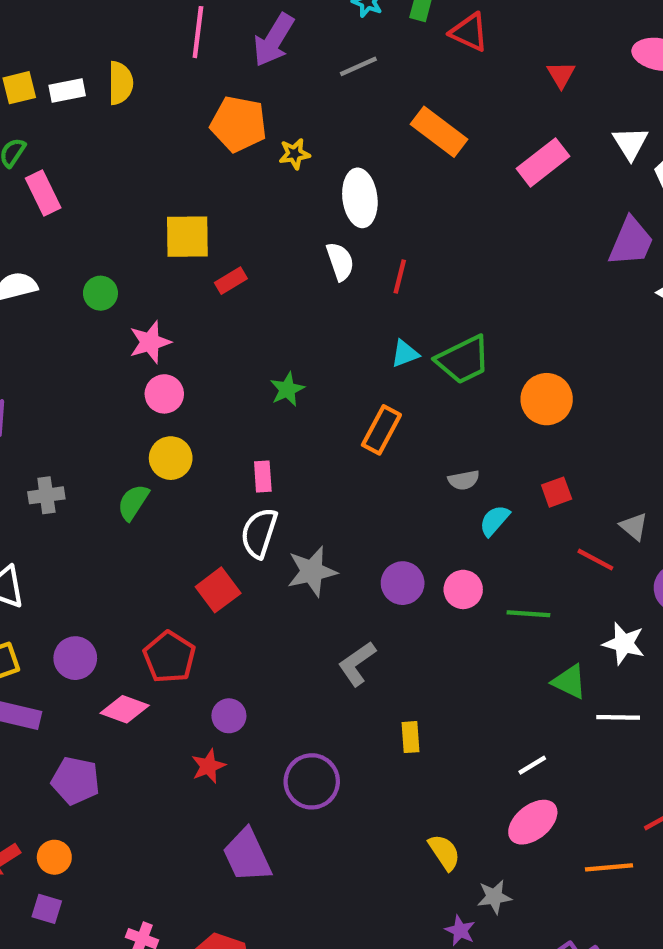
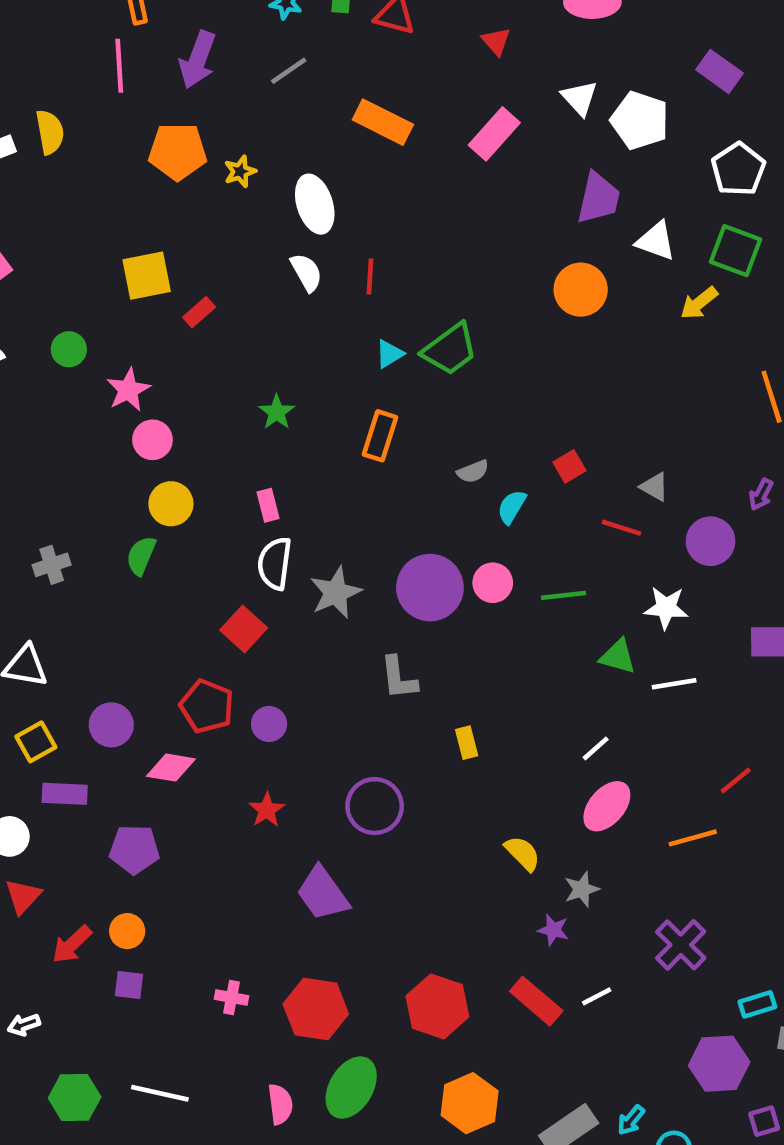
orange circle: (547, 399) -> (581, 290), moved
purple circle: (403, 583) -> (430, 588), size x1.5
gray L-shape: (357, 664) -> (399, 678), turned -51
purple circle: (229, 716) -> (269, 724), moved

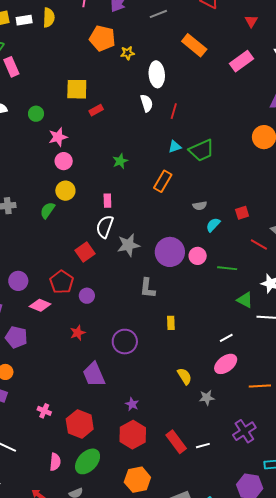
purple star: (553, 930) -> (132, 404), moved

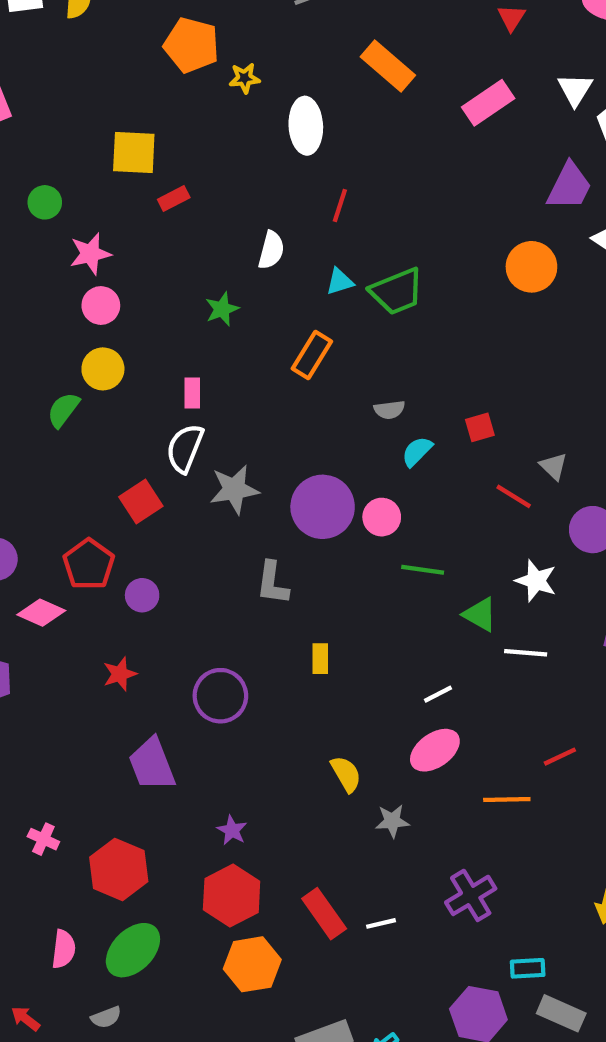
white semicircle: (147, 103) -> (271, 250), moved, turned 30
green line: (227, 268) -> (423, 570), moved
orange hexagon: (137, 480) -> (252, 964), moved

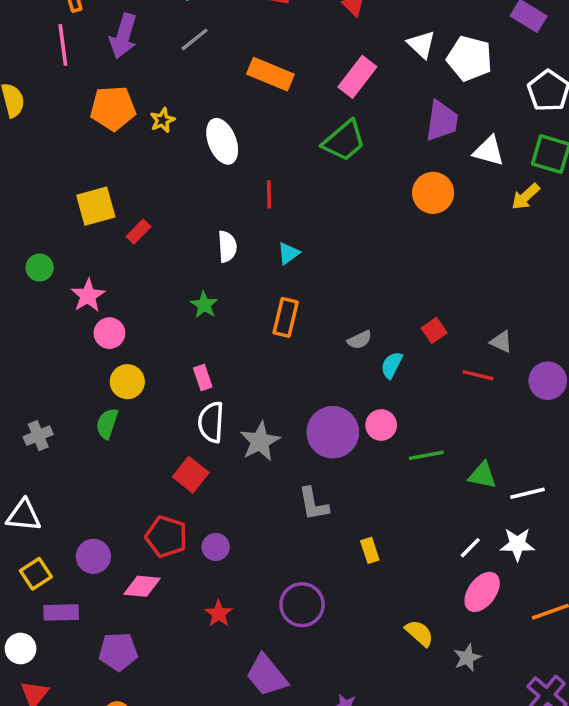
green trapezoid: (397, 291) -> (344, 141), moved
white star: (536, 581) -> (517, 544), moved

